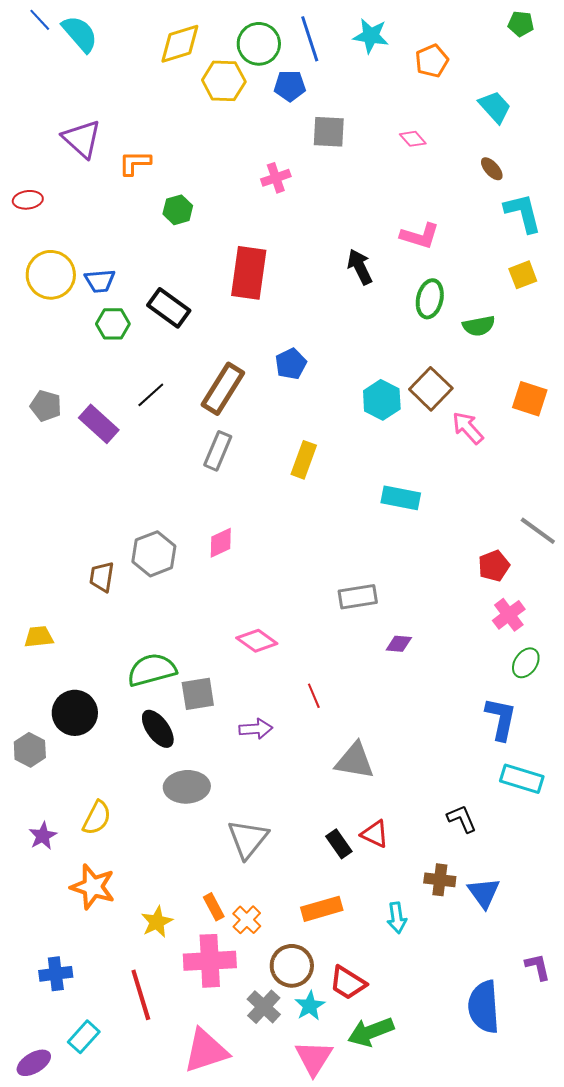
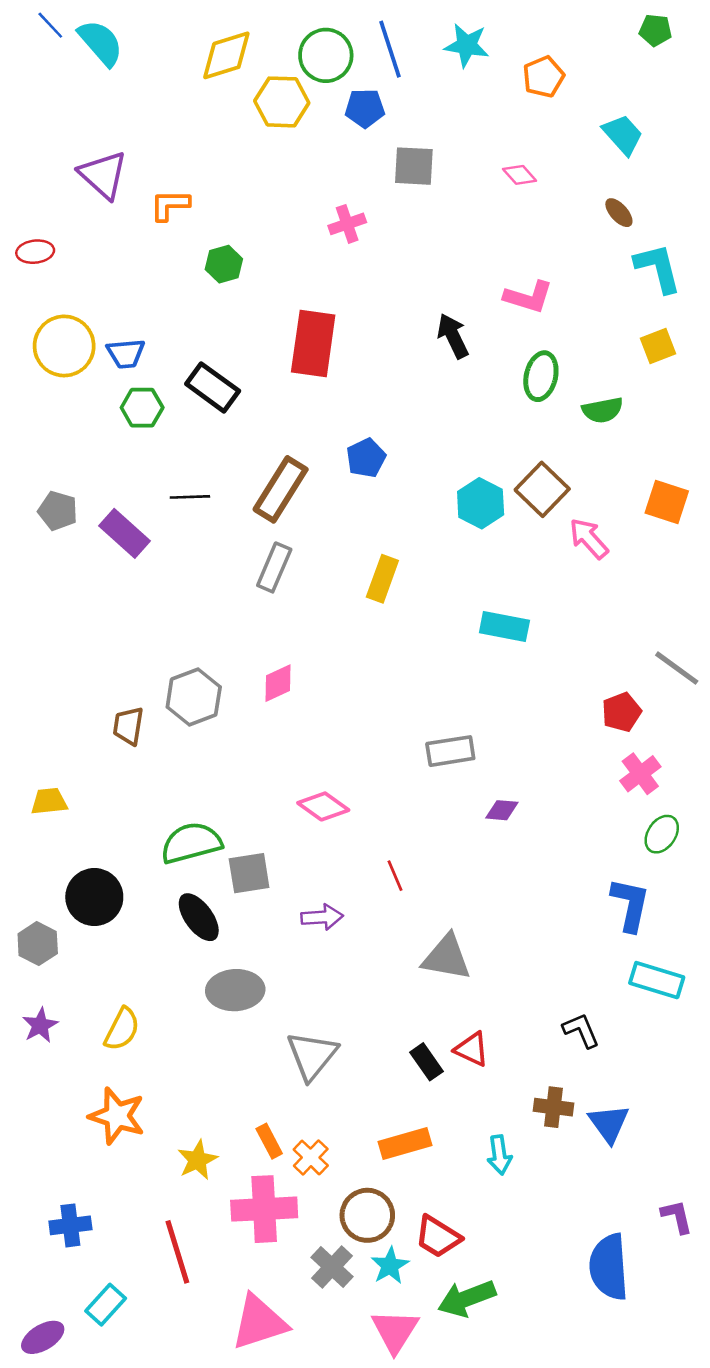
black line: (151, 395) -> (190, 497), turned 40
purple star: (43, 836) -> (40, 1025), moved

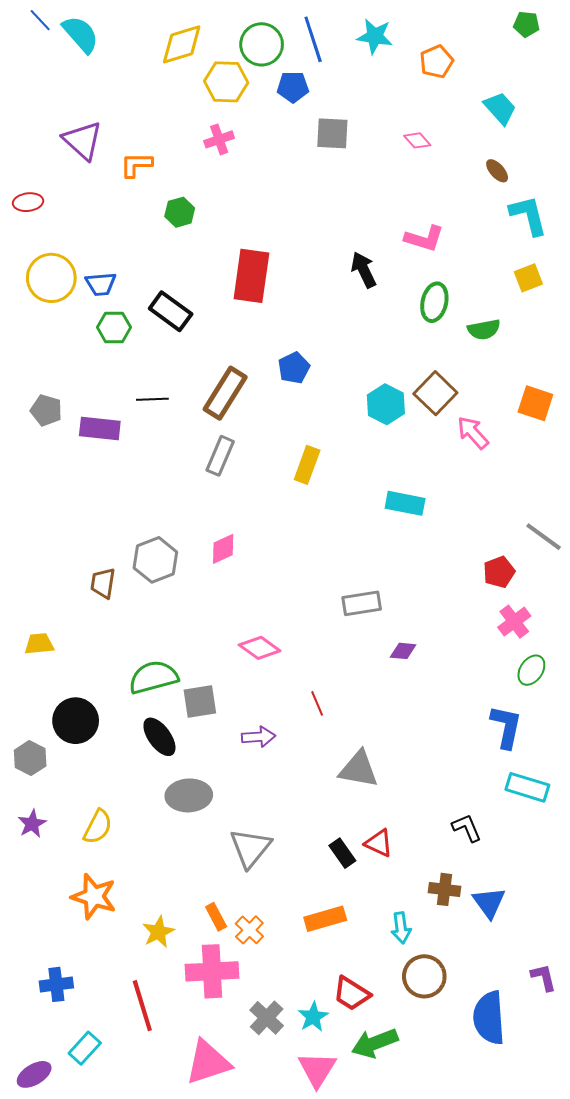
pink cross: (347, 224) -> (219, 139), moved
purple rectangle: (125, 533) -> (100, 429), turned -36
brown circle: (367, 1215) -> (424, 976), moved

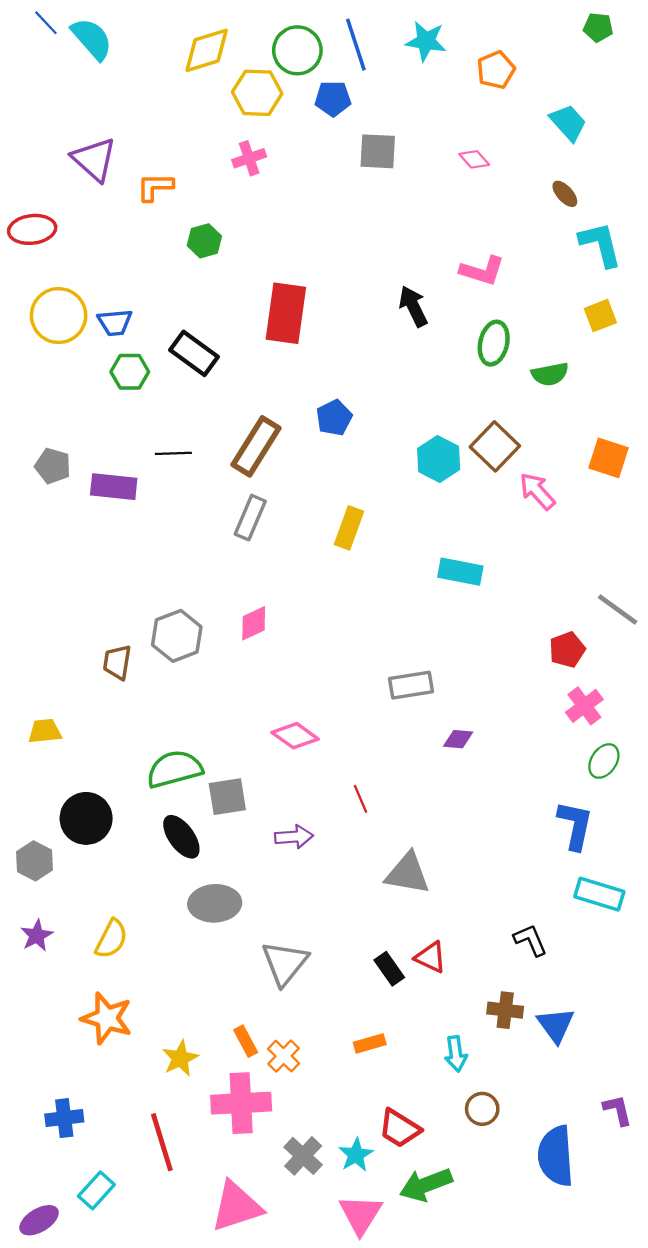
red ellipse: (28, 202) -> (32, 229), size x1.4
orange rectangle: (325, 919) -> (370, 1043), size x0.7
brown circle: (424, 976) -> (482, 1109), size x0.7

